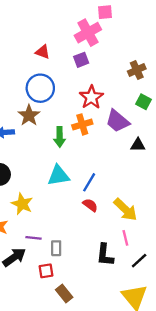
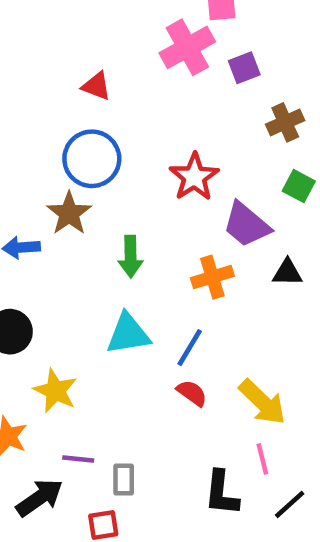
purple square: (81, 60) -> (244, 68), moved
orange cross: (82, 124) -> (212, 277), moved

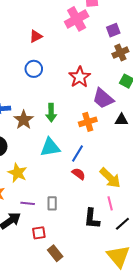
purple square: (244, 68) -> (113, 30), moved
red triangle: (96, 86) -> (36, 36), turned -48
blue circle: (92, 159) -> (34, 69), size x0.7
brown star: (69, 213) -> (24, 120), moved
gray rectangle: (124, 479) -> (52, 203), moved

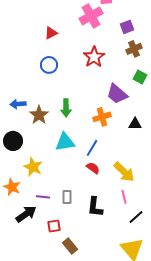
red star: (80, 77) -> (94, 57), moved
black triangle: (121, 120) -> (135, 124), moved
black L-shape: (92, 219) -> (95, 207), moved

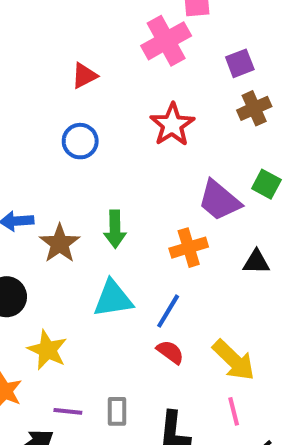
green square: (140, 77) -> (266, 184), moved

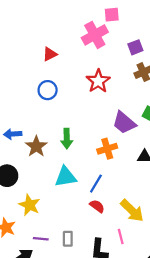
pink line: (234, 411) -> (121, 237), moved

